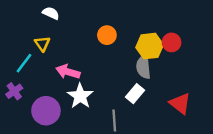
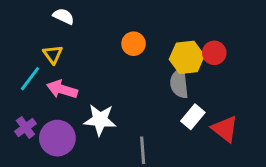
pink arrow: (68, 72) -> (62, 89), moved
purple cross: (14, 91) -> (25, 127), moved
white rectangle: (135, 94) -> (193, 117), moved
white star: (80, 96) -> (100, 120), turned -30

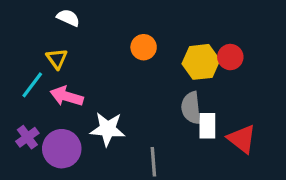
gray semicircle: (179, 83) -> (191, 108), moved
white rectangle: (193, 117) -> (207, 126), turned -40

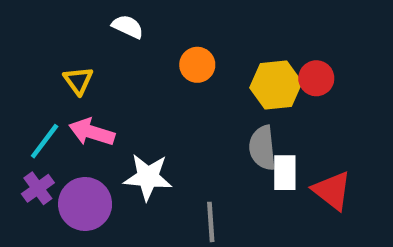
white semicircle: (68, 18) -> (128, 27), moved
cyan line: (32, 85) -> (45, 141), moved

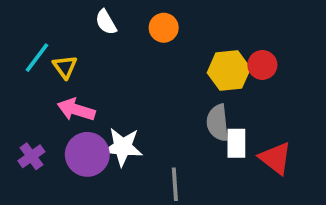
white semicircle: (128, 27) -> (106, 22), turned -145
orange circle: (197, 65) -> (164, 28), moved
cyan line: (45, 141) -> (37, 58), moved
purple circle: (85, 204) -> (87, 154), moved

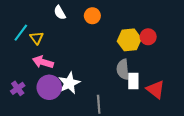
white star: (123, 147) -> (69, 83), turned -30

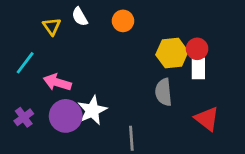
cyan line: (21, 33) -> (25, 63), moved
yellow triangle: (37, 38) -> (52, 26), moved
white rectangle: (133, 81) -> (198, 68), moved

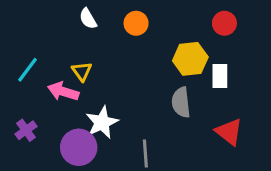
yellow triangle: (52, 26) -> (82, 71), moved
red circle: (197, 49) -> (224, 23), moved
purple circle: (66, 116) -> (79, 147), moved

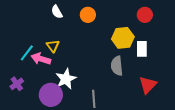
cyan line: (28, 70) -> (27, 53), moved
red triangle: (229, 132) -> (148, 85), turned 36

